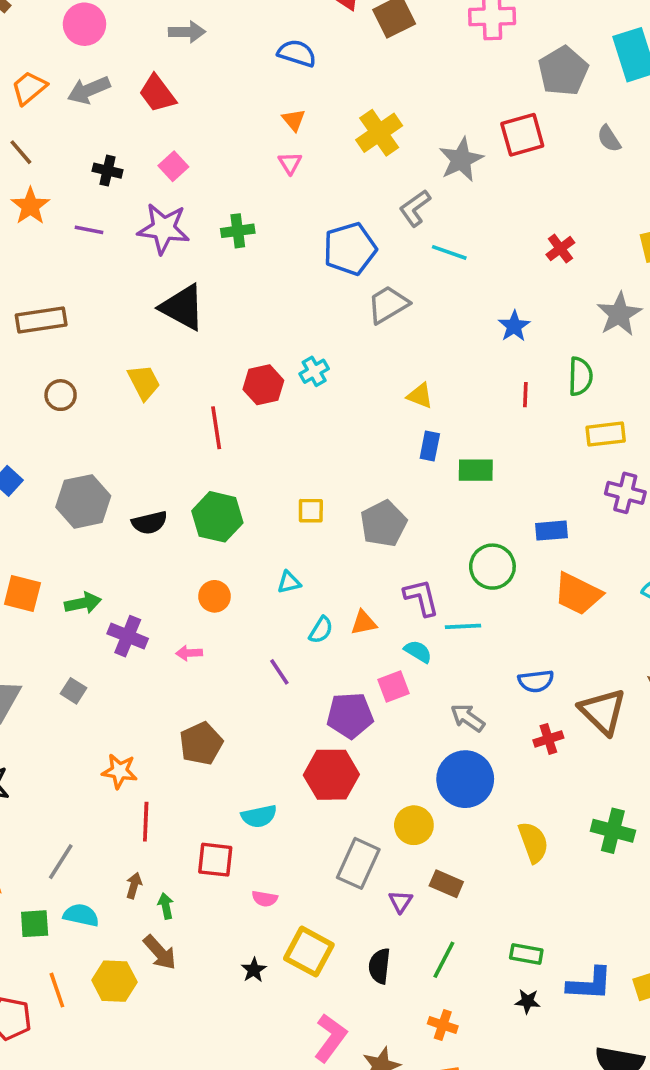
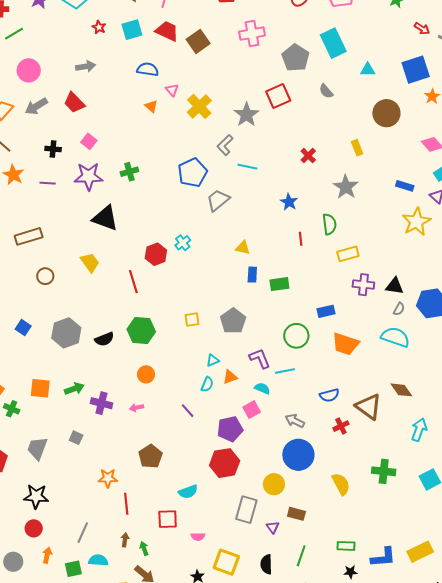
pink triangle: (290, 163) -> (172, 90), moved
cyan triangle: (289, 582) -> (213, 360), moved

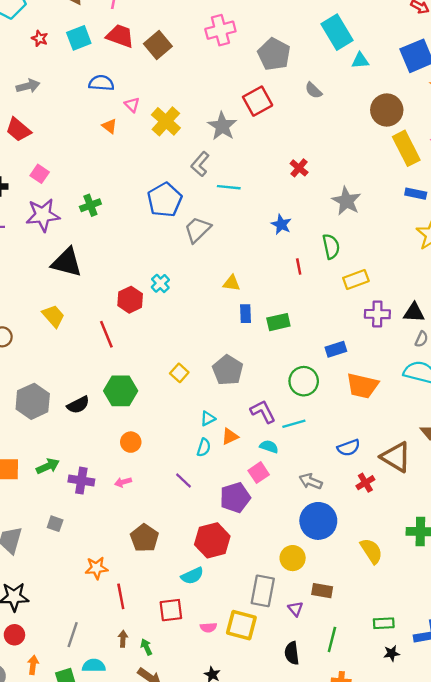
cyan rectangle: (333, 43) -> (337, 32), moved
yellow rectangle: (357, 148) -> (406, 148), moved, size x1.8
yellow square: (192, 320) -> (179, 373), turned -35
red hexagon: (225, 463) -> (212, 540), moved
yellow square: (226, 562) -> (241, 625), moved

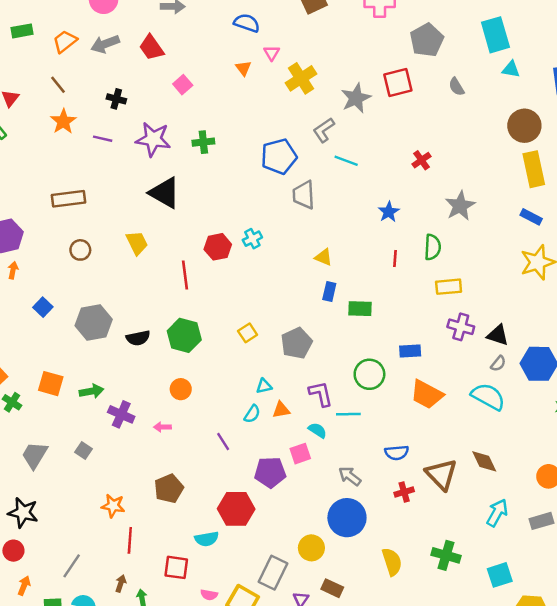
pink square: (40, 174) -> (183, 85), moved
gray trapezoid: (197, 230) -> (304, 195), turned -64

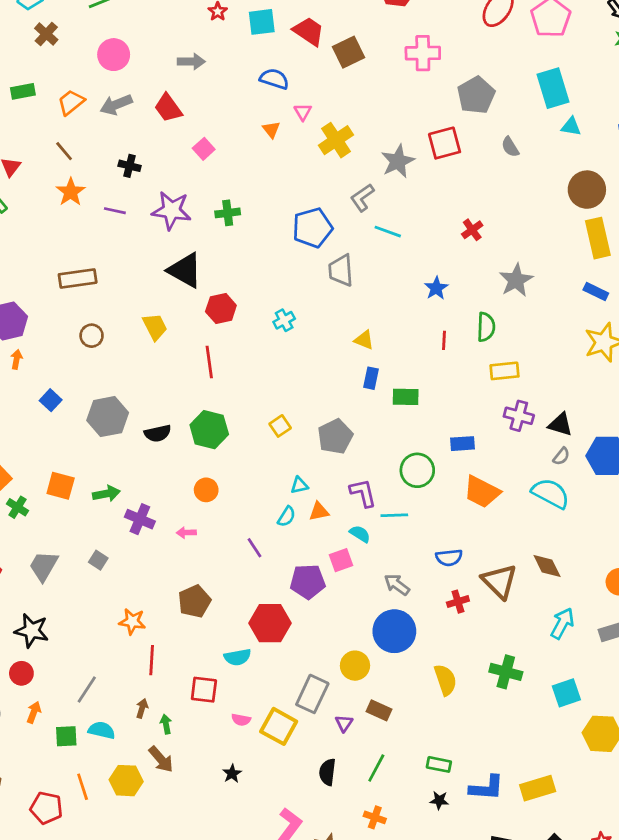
red hexagon: (218, 247) -> (221, 309), moved

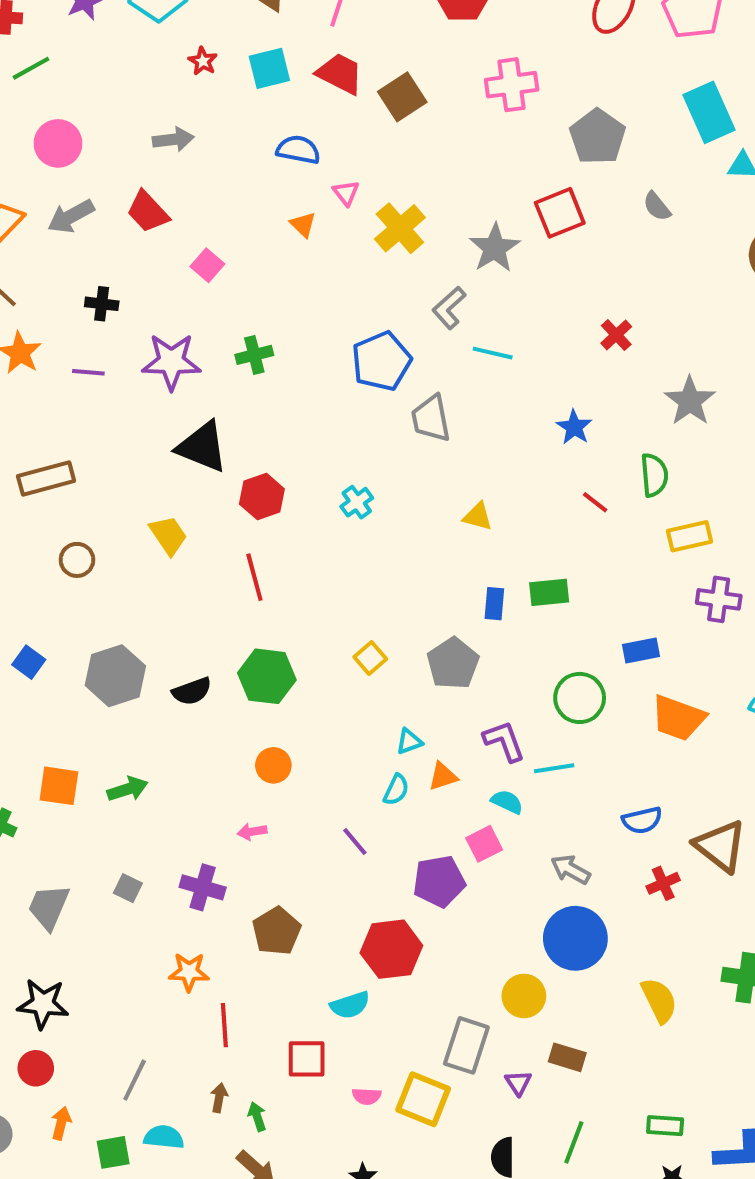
red line: (444, 340) -> (595, 502), turned -48
blue rectangle: (371, 378) -> (494, 604), moved
purple cross: (140, 519) -> (203, 887), moved

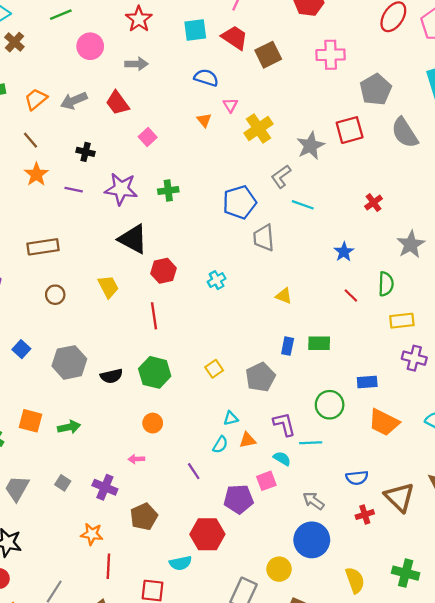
red star: (203, 61) -> (139, 19), moved, size x1.6
pink circle: (58, 143) -> (90, 46), moved
gray semicircle: (657, 206) -> (405, 133), size x1.8

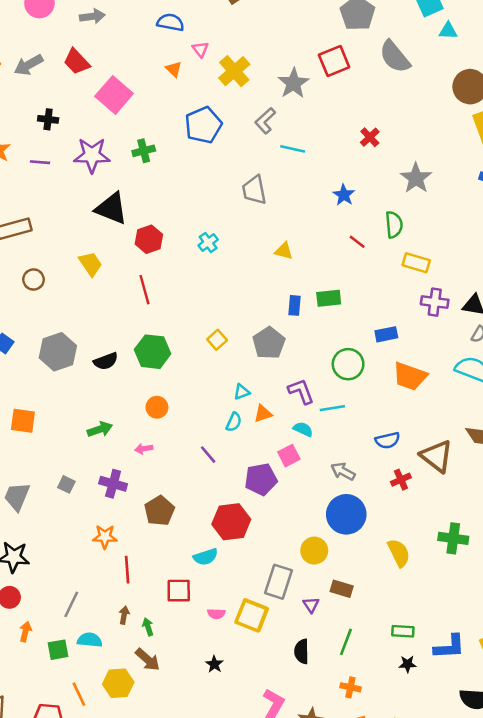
pink square: (148, 137) -> (114, 95), size x1.8
blue pentagon: (240, 202) -> (203, 125), moved
yellow rectangle: (402, 321) -> (416, 263), turned 30
green arrow: (69, 427) -> (100, 429), moved

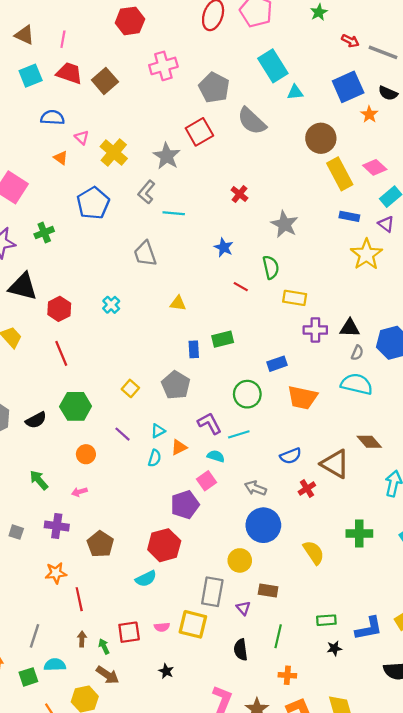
green arrow: (100, 429) -> (39, 480), turned -105
purple line: (208, 455) -> (123, 434), moved
red square: (179, 591) -> (129, 632), moved

